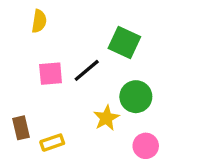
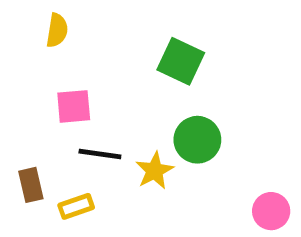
black line: (87, 70) -> (100, 154), moved, turned 48
pink circle: (146, 146) -> (271, 211), moved

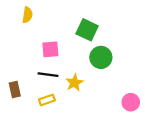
pink square: (74, 106) -> (50, 49), moved
green circle: (197, 140) -> (101, 57), moved
yellow rectangle: (76, 206) -> (47, 100), moved

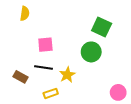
green square: (87, 30) -> (102, 27), moved
brown rectangle: (15, 90) -> (21, 77), moved, turned -48
yellow rectangle: (47, 100) -> (51, 93), moved

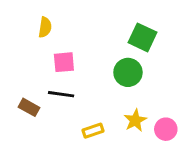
yellow semicircle: (25, 14) -> (45, 27), moved
yellow star: (67, 75) -> (135, 120), moved
yellow rectangle: (51, 93) -> (93, 131), moved

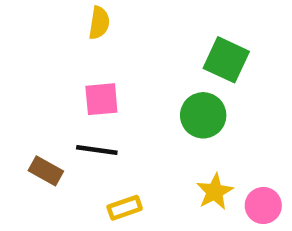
yellow semicircle: (45, 27) -> (99, 23), moved
yellow rectangle: (93, 131) -> (125, 208), moved

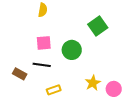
green square: (226, 60) -> (98, 26), turned 30
green circle: (203, 115) -> (72, 50), moved

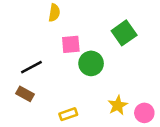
pink square: (44, 43) -> (71, 44), moved
black line: (42, 65) -> (31, 67), moved, turned -36

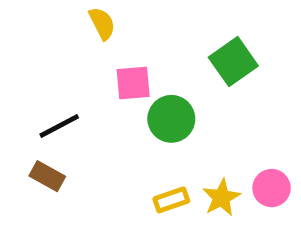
yellow semicircle: (54, 13) -> (102, 23), turned -36
pink circle: (144, 113) -> (272, 188), moved
yellow rectangle: (68, 114) -> (171, 200), moved

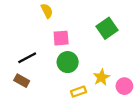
green circle: (171, 119) -> (68, 62), moved
yellow star: (221, 198) -> (101, 77), moved

